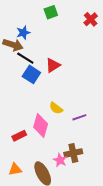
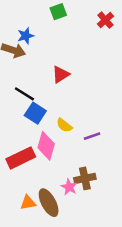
black line: (25, 58) -> (24, 94), moved
blue square: (31, 74) -> (35, 113), moved
red rectangle: (19, 136) -> (21, 158), size x1.6
orange triangle: (15, 169) -> (28, 203), moved

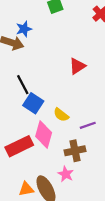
red triangle: (61, 74) -> (77, 66), moved
black line: (24, 94) -> (23, 85), turned 30
brown cross: (85, 178) -> (75, 151), moved

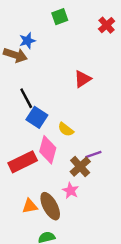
purple line: (88, 125) -> (93, 155), moved
brown cross: (75, 151) -> (80, 167), turned -30

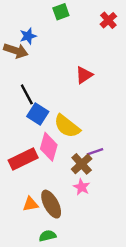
yellow semicircle: (66, 129) -> (67, 126), size x1.6
pink star: (71, 191) -> (82, 187), moved

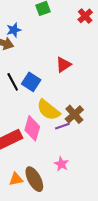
blue square: (38, 114) -> (31, 82), moved
purple line: (95, 152) -> (62, 126), moved
brown cross: (82, 164) -> (74, 114), moved

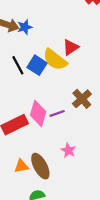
blue star: (14, 30) -> (25, 27), moved
yellow semicircle: (48, 110) -> (55, 60), moved
purple line: (62, 126) -> (57, 113), moved

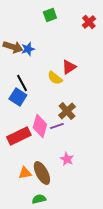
yellow semicircle: (55, 60) -> (55, 78), size x0.7
blue square: (37, 65) -> (18, 97), moved
brown cross: (82, 99) -> (67, 111), moved

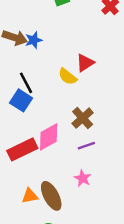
pink diamond: (40, 126) -> (49, 137), turned 45
purple line: (57, 126) -> (86, 146), moved

